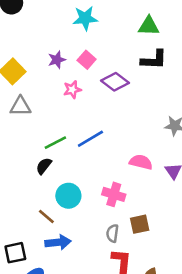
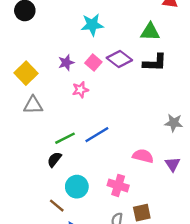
purple diamond: (115, 82) -> (119, 59), moved

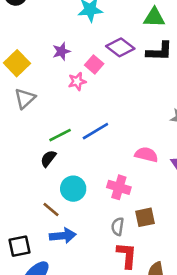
pink square: (93, 63) -> (94, 64), moved
gray triangle: (33, 105) -> (25, 98), turned -42

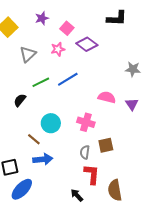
purple diamond: (120, 47) -> (87, 44), moved
pink star: (77, 81) -> (58, 49), moved
gray triangle: (25, 98) -> (28, 54), moved
black semicircle: (48, 159) -> (20, 100), moved

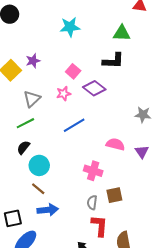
purple star: (42, 18) -> (33, 61), moved
black L-shape: (117, 18) -> (113, 61), moved
green line: (41, 82) -> (25, 123), moved
cyan circle: (51, 123) -> (39, 165), moved

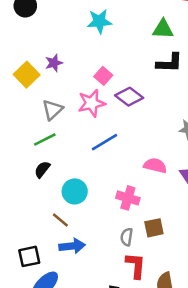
black L-shape: (113, 61) -> (169, 63), moved
pink star: (64, 94) -> (92, 103), size x1.5
cyan circle: (39, 165) -> (75, 191), moved

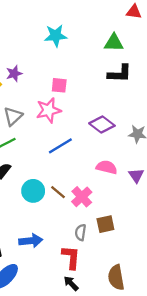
pink square: (103, 76) -> (59, 85), turned -35
purple diamond: (129, 97) -> (102, 124), moved
pink cross: (128, 198) -> (82, 197), turned 30
brown line: (60, 220) -> (58, 192), moved
red L-shape: (136, 266) -> (71, 257), moved

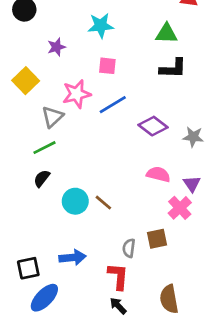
purple star: (14, 74) -> (56, 47), moved
pink square: (59, 85) -> (107, 66), moved
pink star: (49, 110) -> (77, 94), moved
blue line: (60, 146) -> (113, 105), moved
pink cross: (82, 197) -> (180, 208), moved

